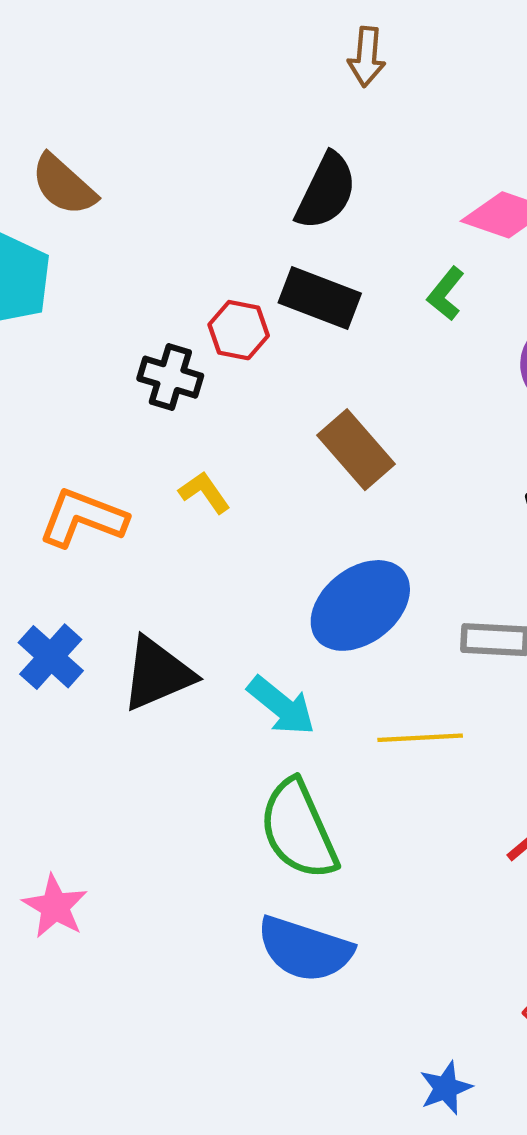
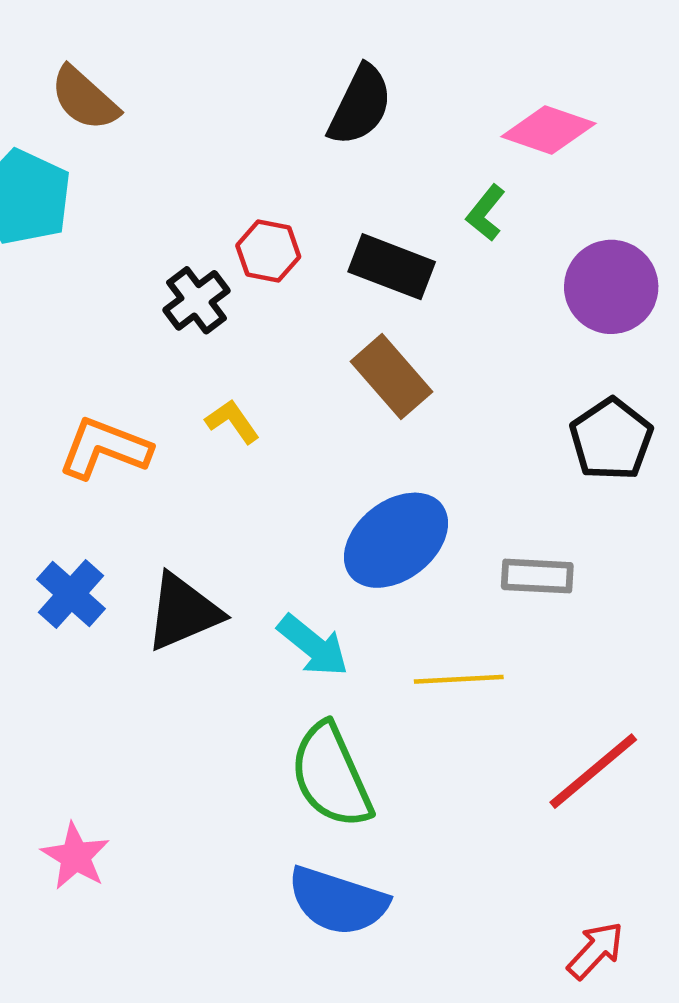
black rectangle: (320, 298) -> (392, 267), moved
black cross: (170, 377) -> (197, 300), turned 36

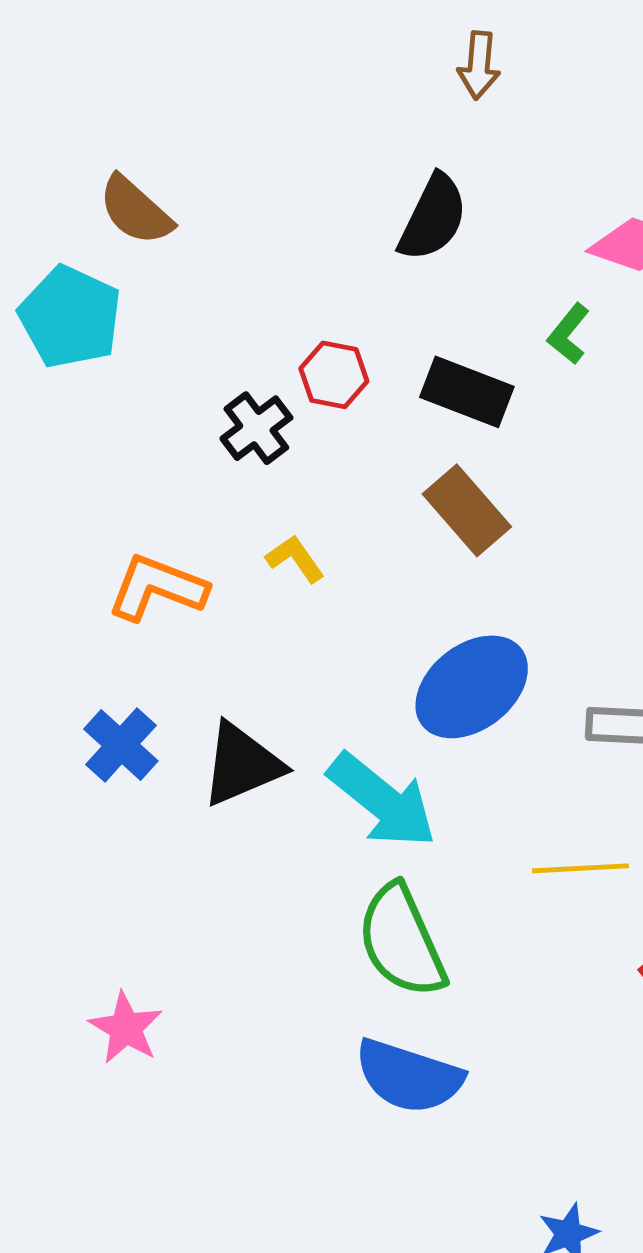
cyan arrow: (313, 646) -> (382, 801), size x1.4
yellow line: (459, 679) -> (581, 868), moved

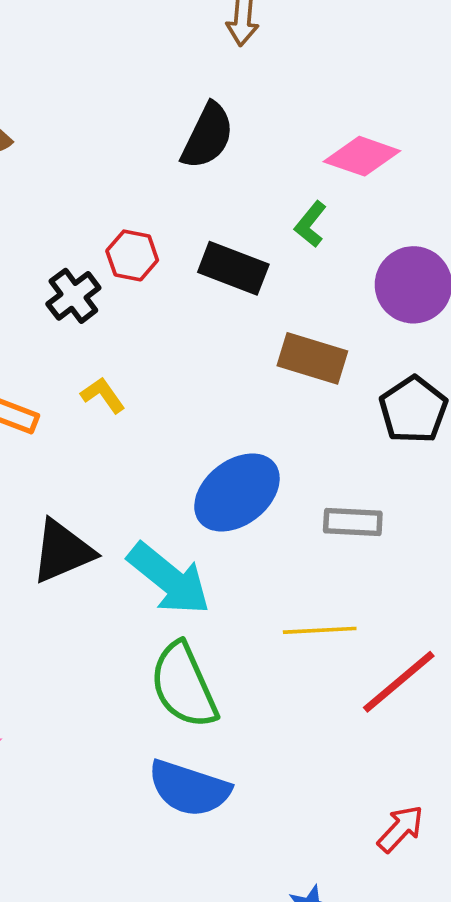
brown rectangle: (467, 510) -> (312, 358), moved, turned -32

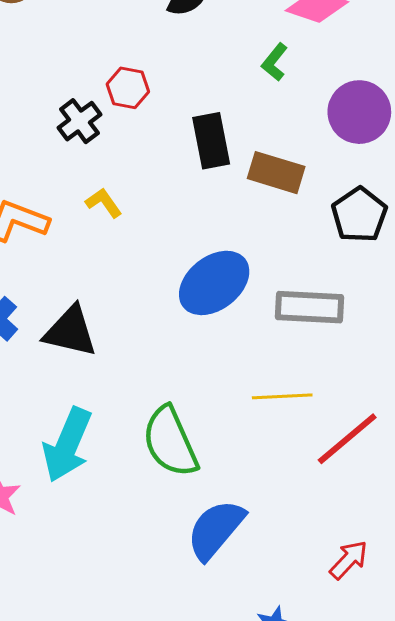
black rectangle: (233, 268) -> (211, 141), moved, turned 58
gray rectangle: (353, 522) -> (309, 307), size x1.4
black triangle: (62, 551) -> (70, 331), turned 36
cyan arrow: (169, 579) -> (67, 445), moved, turned 74
blue semicircle: (189, 788) -> (216, 530), moved, turned 112

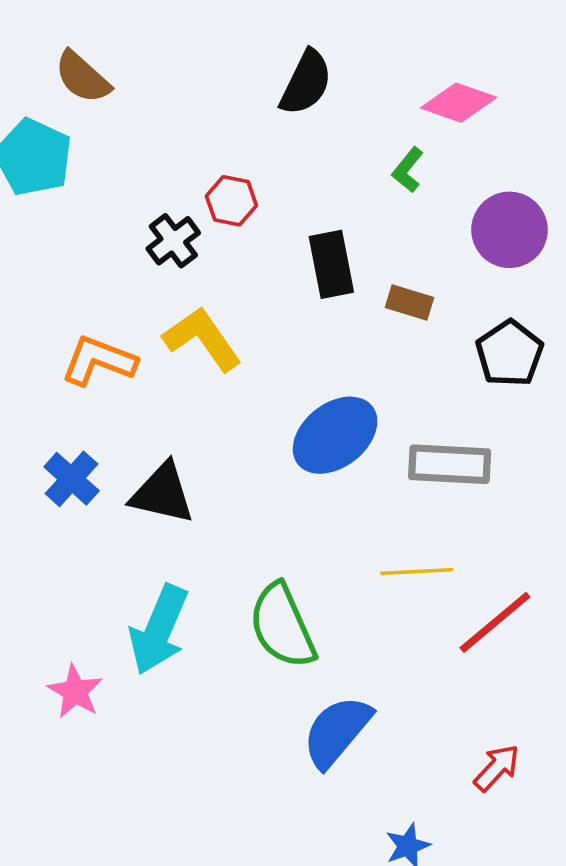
brown rectangle: (276, 173) -> (410, 303), size x0.7
yellow L-shape: (104, 203) -> (202, 339), size x1.8

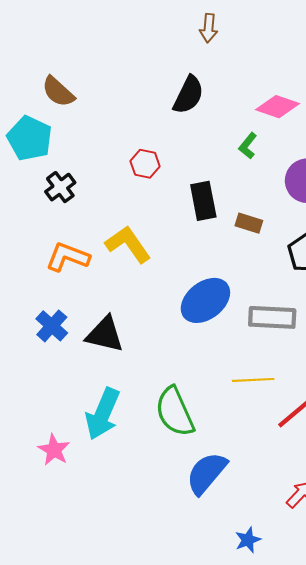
black cross: (173, 241) -> (60, 187), moved

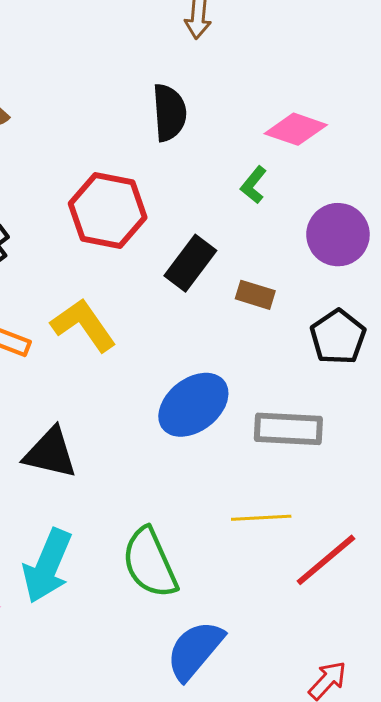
black semicircle: (188, 95) -> (169, 113), turned -30
red hexagon: (145, 164) -> (108, 211), size x1.8
black rectangle: (203, 201) -> (190, 263), turned 48

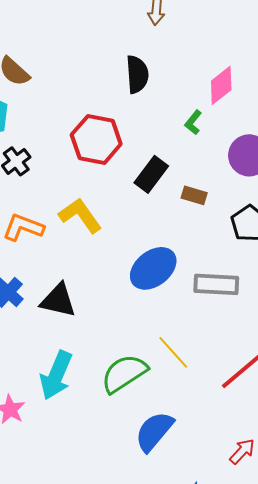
pink diamond: (296, 129) -> (221, 85), turned -57
yellow line: (261, 518) -> (173, 352), moved, turned 51
green semicircle: (150, 563) -> (124, 373), turned 81

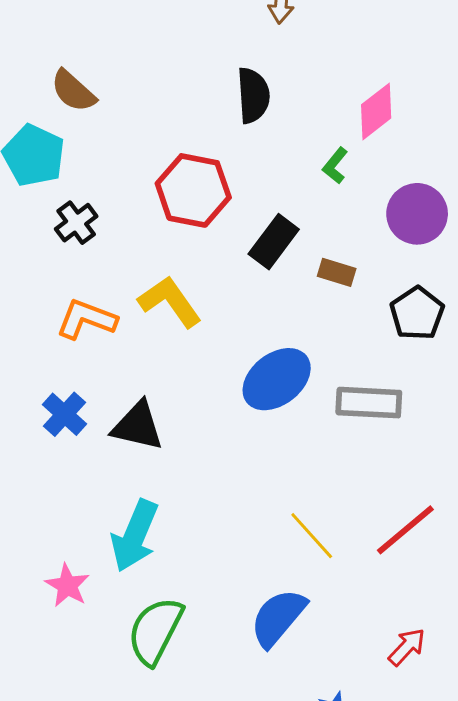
yellow line: (173, 352) -> (312, 536), moved
green semicircle: (124, 373) -> (155, 631), moved, turned -30

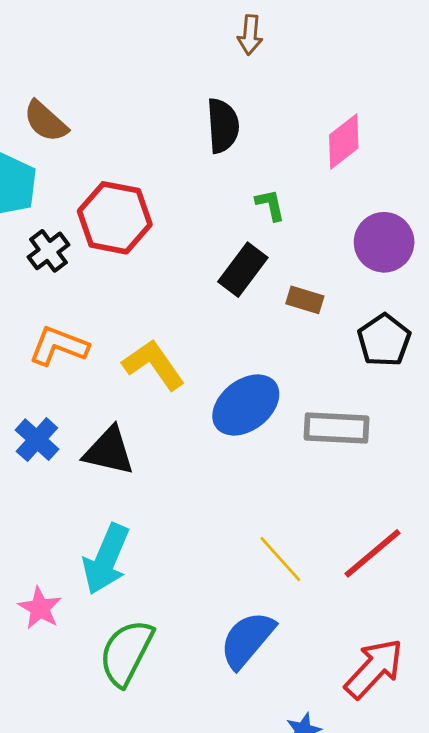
green L-shape: (335, 166) -> (270, 205), moved, turned 129
red hexagon: (193, 190) -> (115, 218), moved
yellow L-shape: (170, 302) -> (154, 365), moved
red arrow: (407, 647) -> (374, 669), size x1.6

